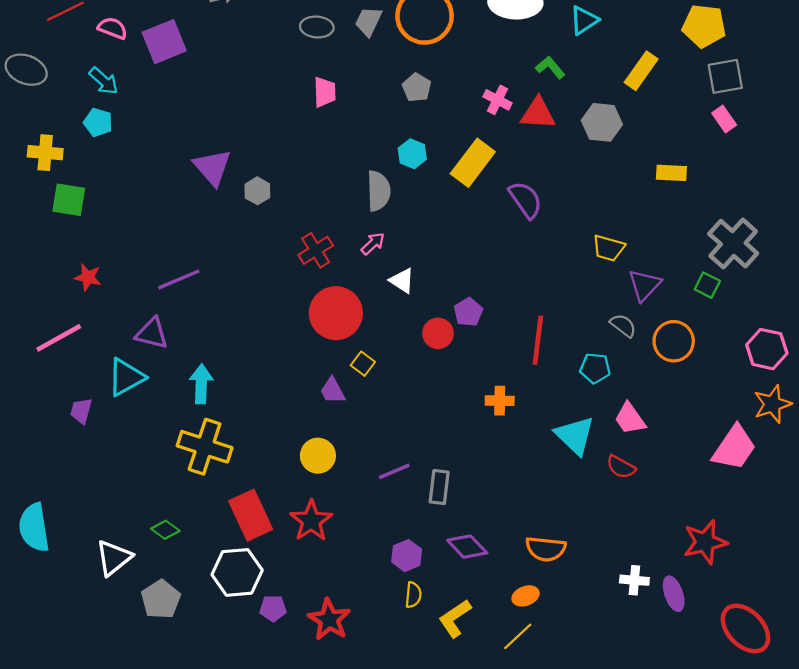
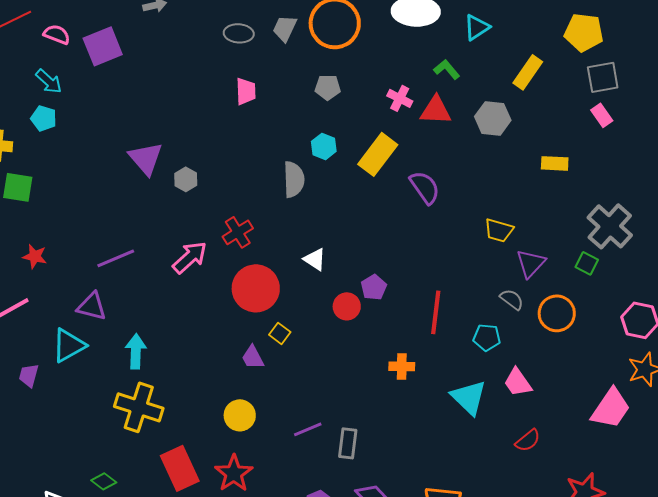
gray pentagon: (417, 88) -> (328, 87), turned -30
pink arrow: (373, 244) -> (190, 257), moved, size x1.6
red semicircle: (621, 467) -> (528, 440), moved, turned -68

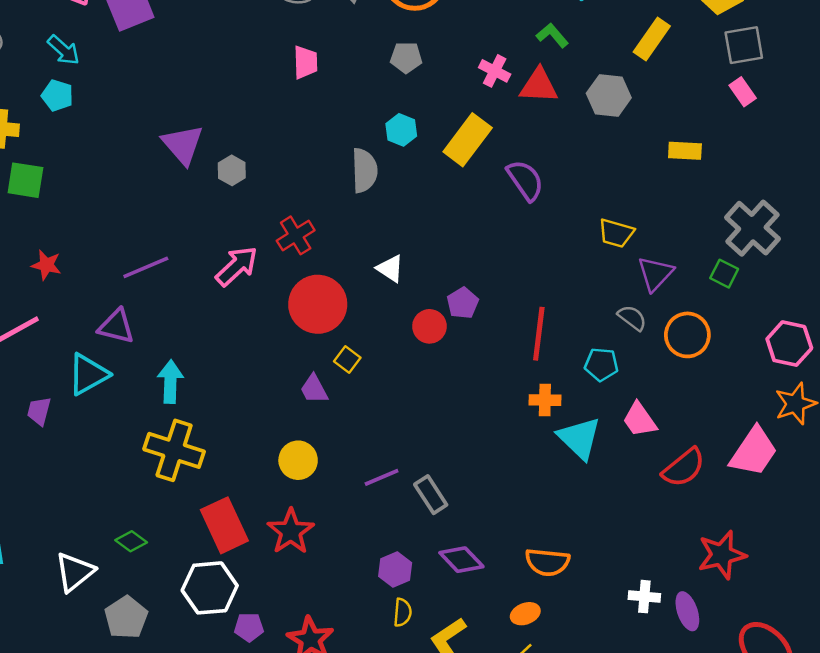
orange cross: (402, 366) -> (545, 400), moved
red semicircle: (528, 440) -> (684, 468), moved, size x1.4
gray rectangle: (348, 443) -> (431, 495), turned -40

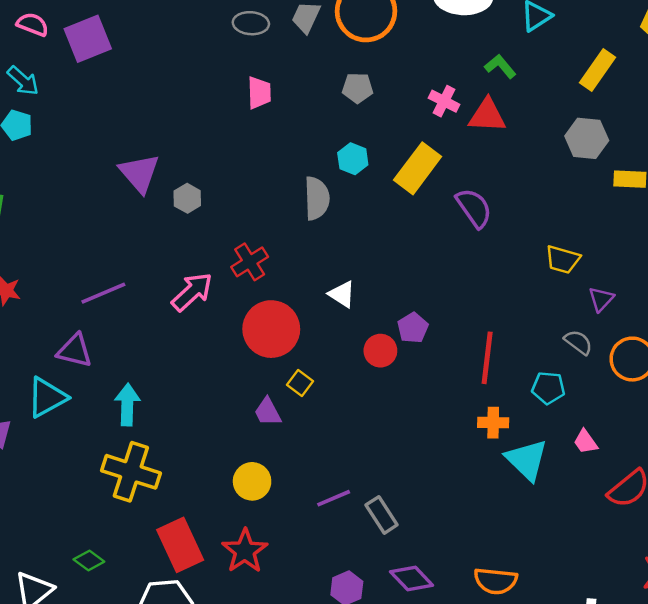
gray hexagon: (609, 95) -> (587, 138), moved
purple triangle: (655, 274) -> (601, 299), size x0.7
pink trapezoid: (639, 420) -> (585, 442), size x0.7

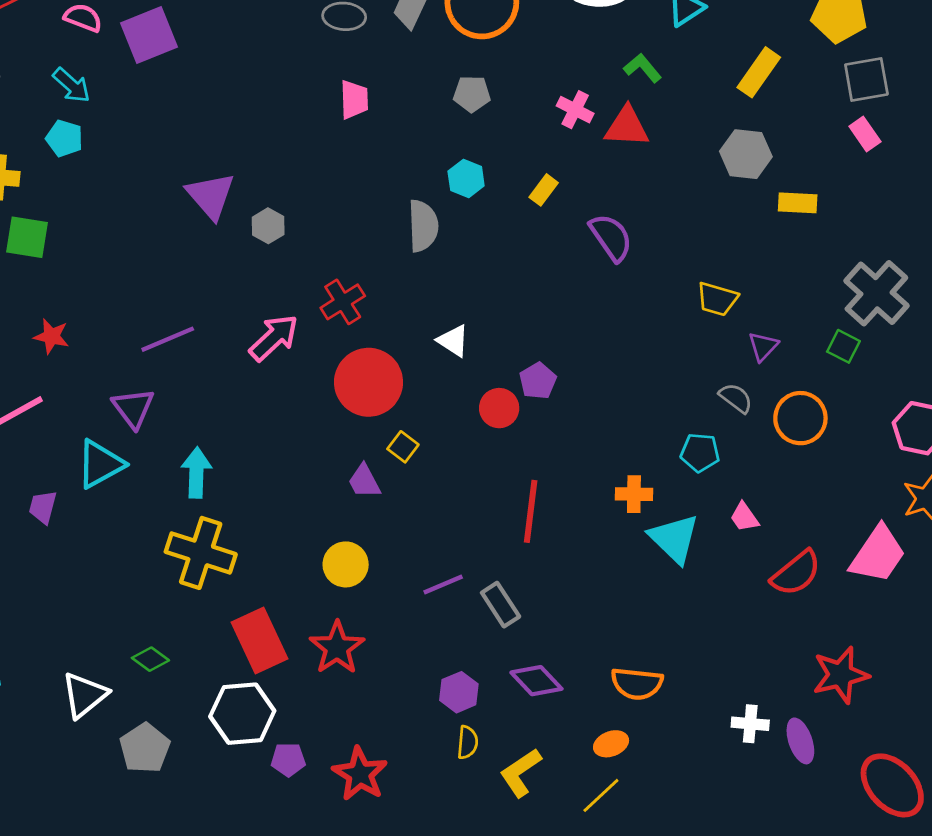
yellow rectangle: (418, 168) -> (544, 190), size x0.5
purple triangle: (75, 351) -> (133, 408), turned 39
red line: (487, 358) -> (531, 511), moved

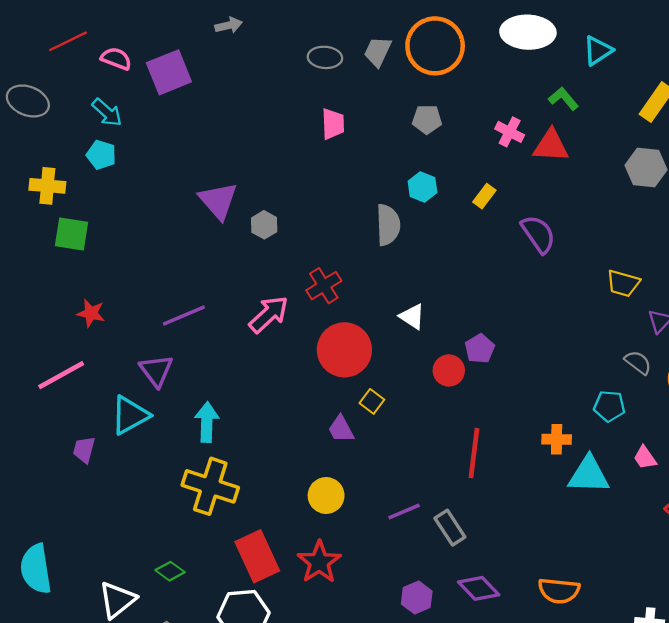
cyan triangle: (674, 539) -> (589, 475), turned -42

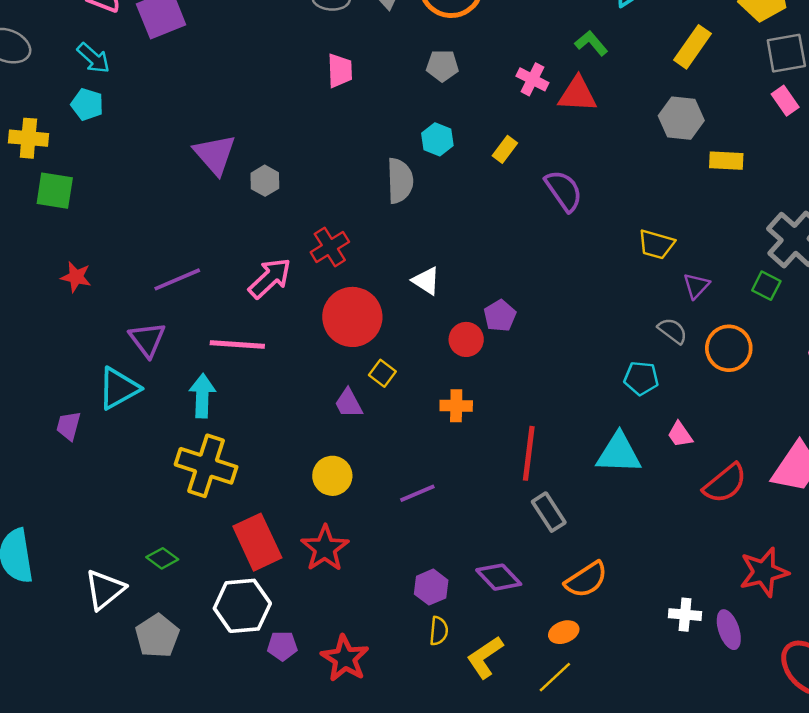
pink line: (61, 375) -> (237, 344), moved, turned 33
orange cross: (557, 439) -> (456, 406), moved
red line: (474, 453) -> (529, 453), moved
gray rectangle: (450, 528) -> (549, 512), moved
orange semicircle: (559, 591) -> (586, 580), turned -39

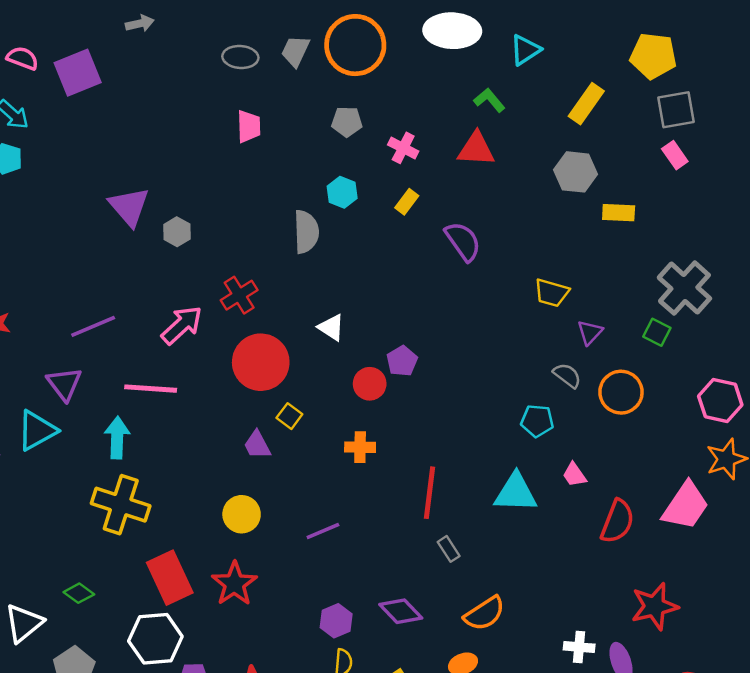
pink cross: (532, 79) -> (403, 148), moved
red semicircle: (725, 483) -> (617, 521), turned -30
gray rectangle: (549, 512) -> (449, 549), size x0.7

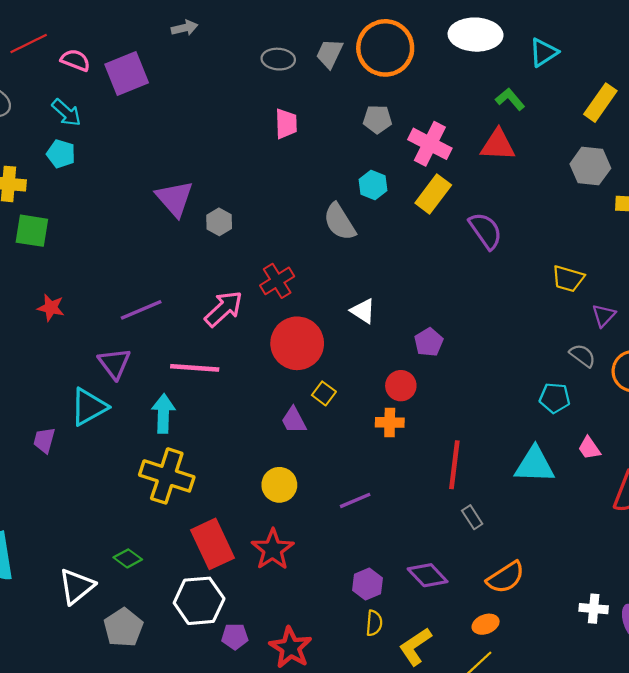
pink cross: (403, 148) -> (430, 144), size x1.5
yellow rectangle: (407, 202) -> (433, 194), size x1.6
gray semicircle: (306, 232) -> (340, 222), turned 150
red circle: (370, 384) -> (401, 386), moved

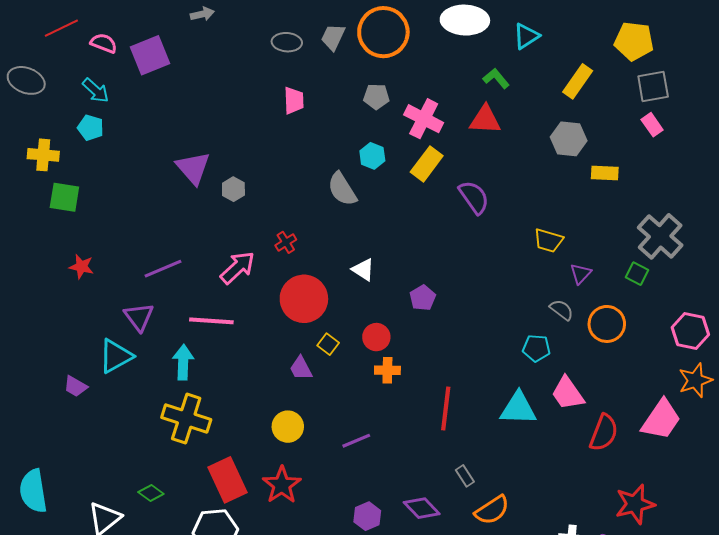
red cross: (277, 281) -> (286, 242), size x0.7
red circle: (401, 386) -> (376, 337), moved
purple trapezoid: (44, 440) -> (75, 386), turned -75
pink trapezoid: (589, 448) -> (568, 393), size x1.6
gray rectangle: (472, 517) -> (465, 476), moved

